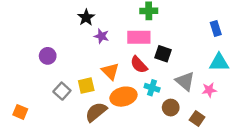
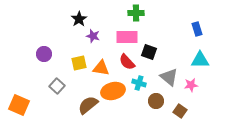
orange triangle: (110, 71) -> (101, 68), turned -36
yellow square: (86, 86) -> (79, 63), moved
orange square: (20, 112) -> (19, 105), size x1.5

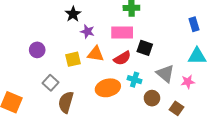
red semicircle: (127, 62) -> (122, 58), turned -78
orange triangle: (101, 68) -> (96, 54), moved
brown semicircle: (88, 105) -> (66, 102), moved, turned -35

